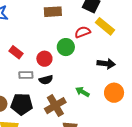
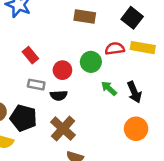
yellow rectangle: (105, 26) -> (143, 48), turned -42
black arrow: (106, 64) -> (134, 92), turned 48
green arrow: (82, 92) -> (109, 88), moved
brown cross: (55, 106) -> (63, 129), turned -30

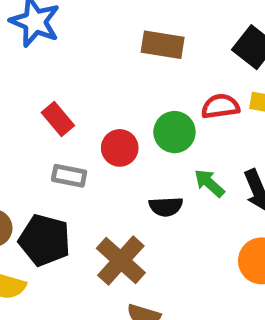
black semicircle: (59, 95) -> (166, 207), moved

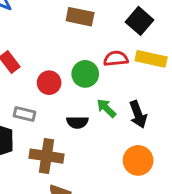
gray rectangle: (69, 176) -> (25, 114), moved
brown cross: (121, 261) -> (46, 156), turned -36

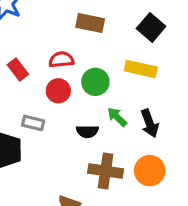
red semicircle: (116, 59) -> (61, 60), moved
yellow rectangle: (151, 59) -> (141, 69), moved
brown cross: (46, 156) -> (106, 171), moved

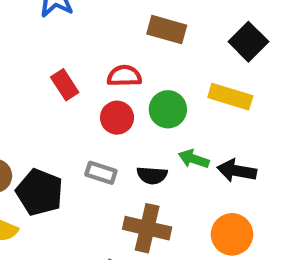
green arrow: (117, 117) -> (194, 159), turned -30
gray rectangle: (33, 123) -> (101, 173), moved
black arrow: (150, 123) -> (237, 171), turned 116
brown cross: (106, 171) -> (147, 228), moved

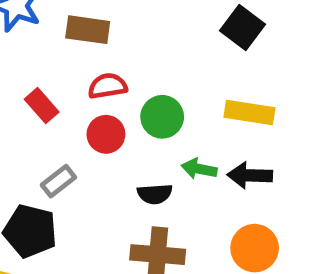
brown rectangle: (167, 30) -> (88, 30), moved
yellow rectangle: (230, 97) -> (249, 112), moved
gray rectangle: (101, 173) -> (58, 181), moved, turned -48

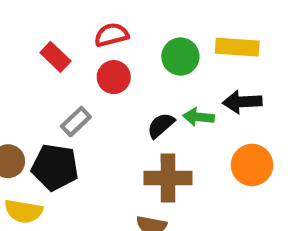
green circle: (162, 117) -> (180, 57), moved
green arrow: (199, 169) -> (199, 117), moved
black semicircle: (155, 194) -> (161, 125), turned 148

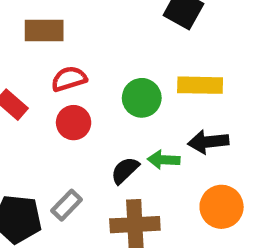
gray rectangle: (76, 122) -> (67, 205), moved

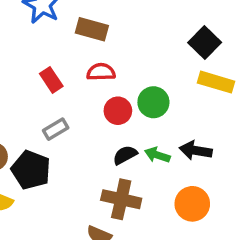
yellow rectangle: (200, 85) -> (216, 82), moved
red circle: (74, 123) -> (118, 111), moved
gray rectangle: (67, 205) -> (56, 129), moved

